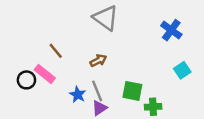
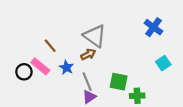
gray triangle: (106, 18) -> (95, 36), moved
blue star: (78, 95) -> (66, 67), moved

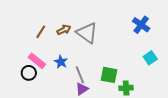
brown line: (50, 46) -> (41, 32), moved, turned 72
brown arrow: (88, 54) -> (64, 30), moved
black circle: (24, 72) -> (29, 73), moved

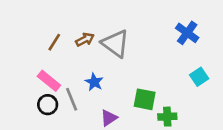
blue star: (61, 62) -> (94, 82), moved
black circle: (29, 73) -> (48, 105), moved
gray line: (80, 75) -> (72, 99), moved

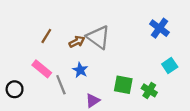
brown arrow: (85, 40) -> (77, 42), moved
black circle: (48, 105) -> (15, 89), moved
green cross: (167, 117) -> (149, 90), moved, turned 35

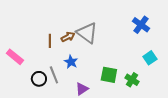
brown line: (46, 36) -> (50, 41), moved, turned -32
pink rectangle: (42, 69) -> (15, 57), moved
black circle: (15, 89) -> (39, 79), moved

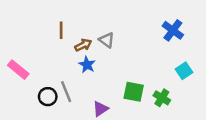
gray triangle: (87, 33) -> (107, 40), size x0.6
brown line: (50, 41) -> (61, 30), moved
blue star: (71, 62) -> (87, 65), moved

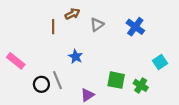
blue cross: (173, 30) -> (135, 27), moved
gray triangle: (107, 40) -> (97, 25), moved, turned 48
brown arrow: (83, 45) -> (72, 14), moved

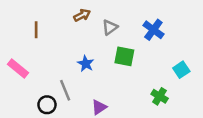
brown line: (53, 27) -> (36, 30), moved
green square: (116, 80) -> (124, 56), moved
black circle: (41, 84) -> (47, 105), moved

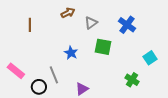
pink rectangle: (18, 68) -> (16, 71), moved

